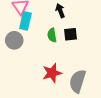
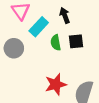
cyan rectangle: (25, 21) -> (39, 27), moved, turned 30

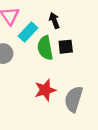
green semicircle: (56, 43) -> (45, 48), size x1.5

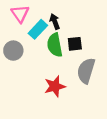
black arrow: (54, 21) -> (55, 21), moved
gray semicircle: (74, 99) -> (86, 71), moved

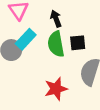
cyan rectangle: (38, 29) -> (26, 39), moved

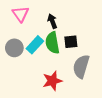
cyan rectangle: (26, 39) -> (35, 45), moved

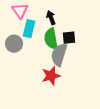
cyan rectangle: (35, 45) -> (29, 29), moved, turned -30
gray semicircle: (81, 66) -> (59, 55), moved

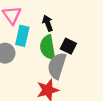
black square: (69, 38) -> (68, 46), turned 32

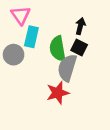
black arrow: (48, 23) -> (80, 26), moved, turned 35

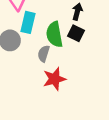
gray semicircle: (67, 68) -> (44, 54), moved, size x0.6

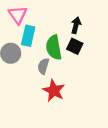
red star: (54, 79) -> (54, 91), turned -30

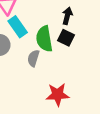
cyan rectangle: (28, 36) -> (18, 27), turned -48
red star: (54, 91) -> (58, 95), moved, turned -30

